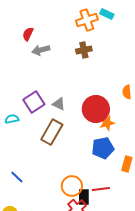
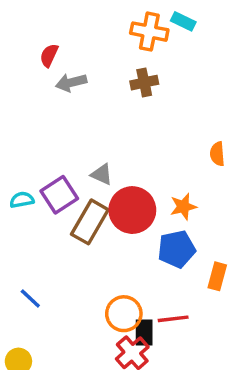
orange cross: (87, 20) -> (149, 32), turned 30
purple square: (34, 102) -> (59, 195), moved
red circle: (96, 109) -> (132, 210), moved

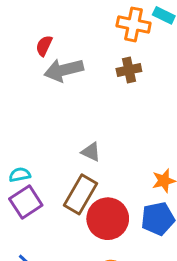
gray arrow: (71, 83) -> (64, 70), size x1.4
purple square: (59, 195) -> (26, 202), moved
red circle: (132, 210) -> (108, 219), moved

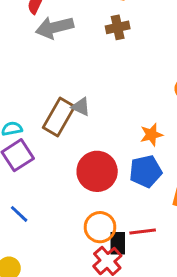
brown rectangle: (80, 194) -> (59, 117), moved

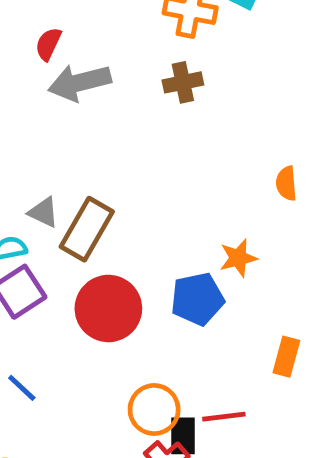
gray triangle: (81, 107) -> (43, 212), moved
red circle: (97, 171) -> (108, 308), moved
blue pentagon: (146, 171) -> (197, 299), moved

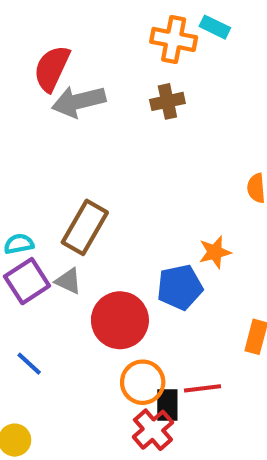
red semicircle: (48, 44) -> (52, 68), size x1.6
gray triangle: (43, 212) -> (68, 281), moved
red circle: (108, 308) -> (120, 320), moved

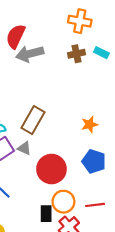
cyan rectangle: (215, 27) -> (101, 53), moved
orange star: (215, 252) -> (90, 124), moved
blue pentagon: (180, 287) -> (94, 161), moved, turned 30
black rectangle: (167, 405) -> (46, 214), moved

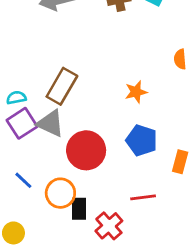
gray triangle: (24, 148) -> (50, 123), size x1.5
orange circle: (63, 202) -> (60, 193), moved

